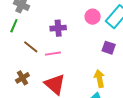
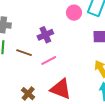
brown line: (31, 47) -> (24, 53), moved

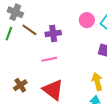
brown line: (24, 53) -> (29, 30), moved

